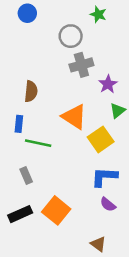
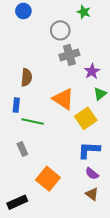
black rectangle: (20, 214) -> (17, 202), moved
brown triangle: (98, 244) -> (92, 194), moved

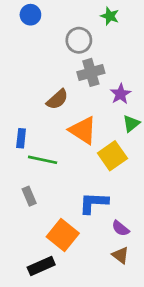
brown semicircle: (26, 77) -> (57, 99), moved, turned 42
blue L-shape: (89, 150) -> (94, 203), moved
black rectangle: (17, 202) -> (41, 266), moved

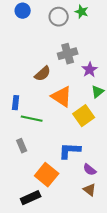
gray circle: (79, 40) -> (59, 17), moved

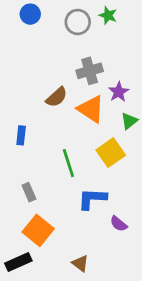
orange triangle: (62, 97) -> (91, 109), moved
green line: (32, 119) -> (68, 163), moved, turned 60
orange square: (47, 175) -> (38, 230), moved
brown triangle: (90, 190) -> (80, 263), moved
black rectangle: (31, 198) -> (18, 262), moved

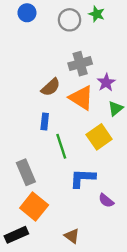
blue rectangle: (21, 135) -> (45, 121), moved
gray rectangle: (29, 192) -> (26, 172), size x1.5

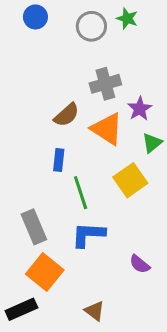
blue L-shape: (83, 178) -> (88, 235), moved

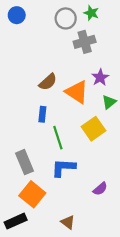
blue circle: (35, 17) -> (17, 15), moved
gray cross: (105, 84) -> (85, 42), moved
purple semicircle: (140, 264) -> (100, 189), turned -80

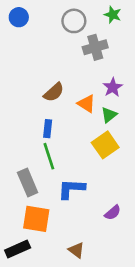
green star: (91, 13) -> (113, 15), moved
orange triangle: (77, 92) -> (86, 104), size x0.7
green triangle: (109, 102) -> (109, 115), moved
green line: (58, 138) -> (49, 156), moved
orange square: (32, 194) -> (36, 219), turned -30

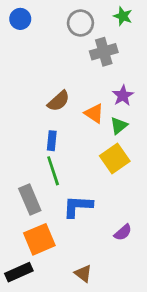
orange square: (36, 219) -> (39, 239), turned -32

